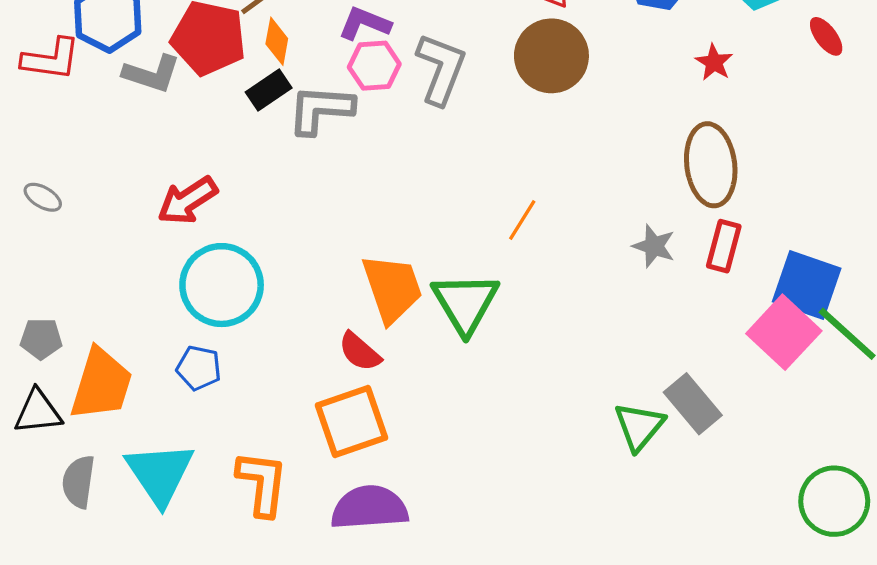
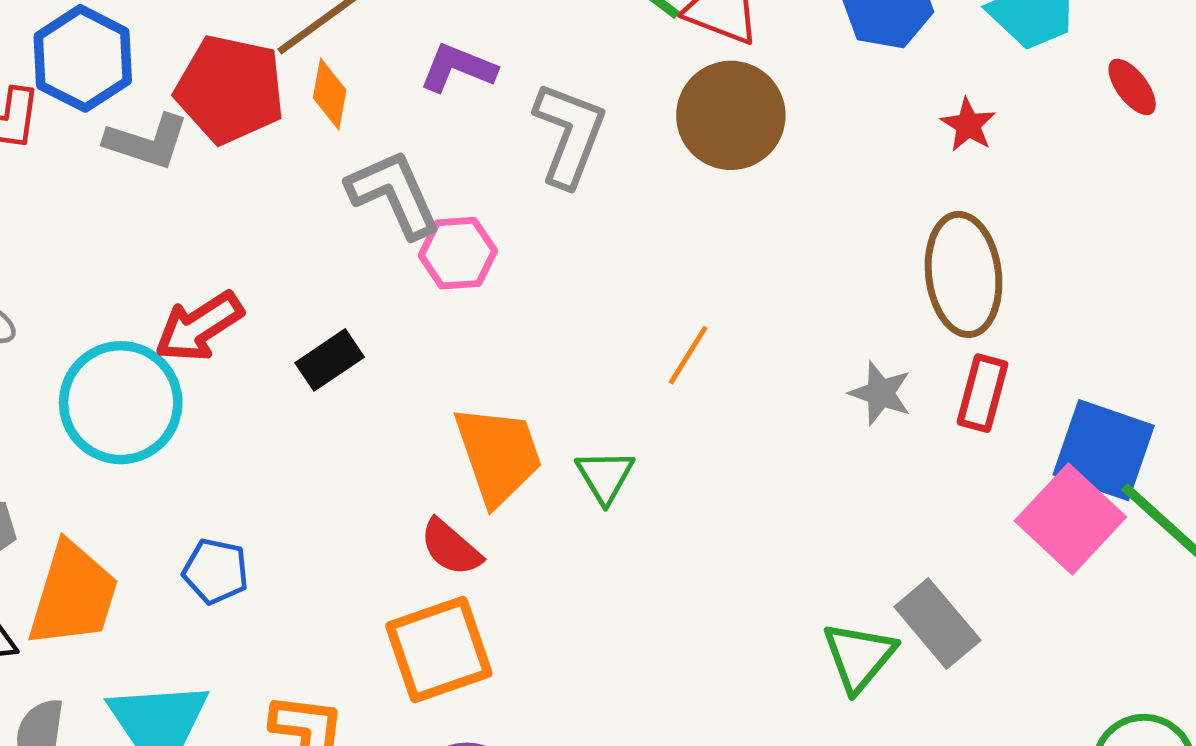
pink hexagon: (374, 66) -> (458, 253), moved
black rectangle: (269, 90) -> (330, 360), moved
gray L-shape: (321, 110) -> (394, 194), turned 62
cyan circle: (222, 285) -> (121, 403), moved
green triangle: (465, 303) -> (605, 476), size x0.6

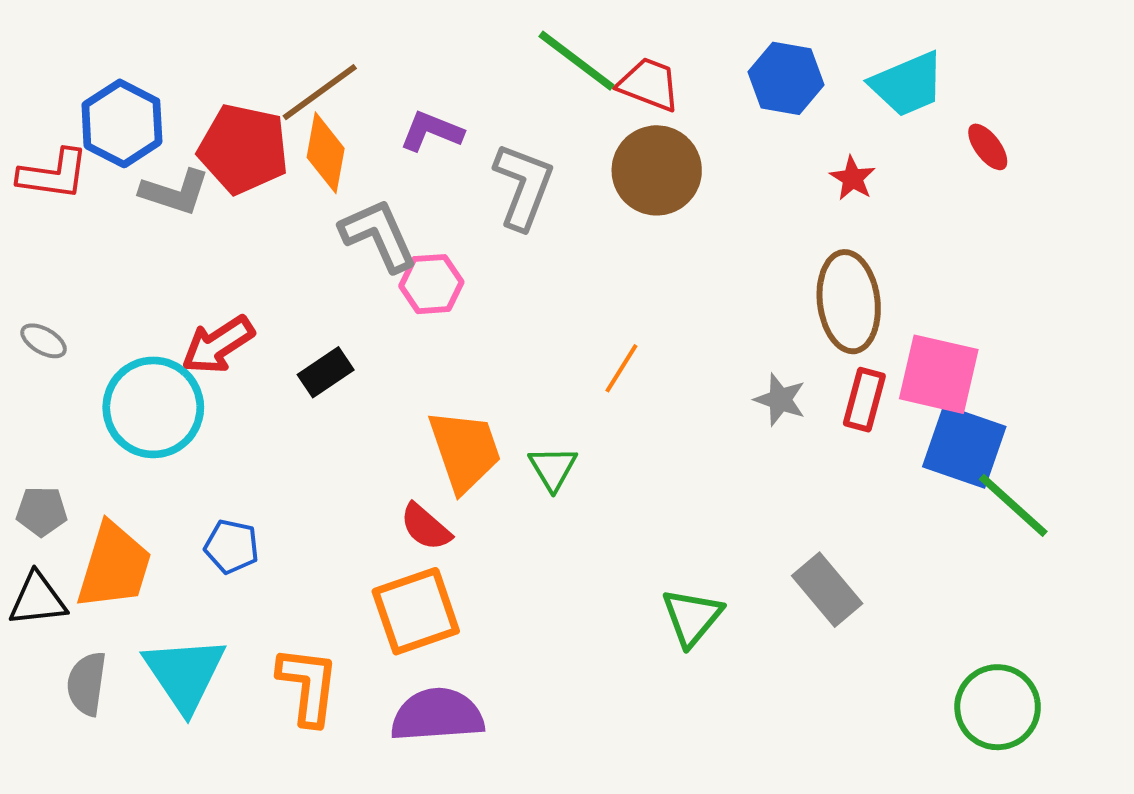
orange diamond: (330, 94) -> (326, 153), size x1.4
pink square: (1070, 519) -> (939, 374), moved, turned -30
green triangle: (859, 657) -> (692, 617), moved

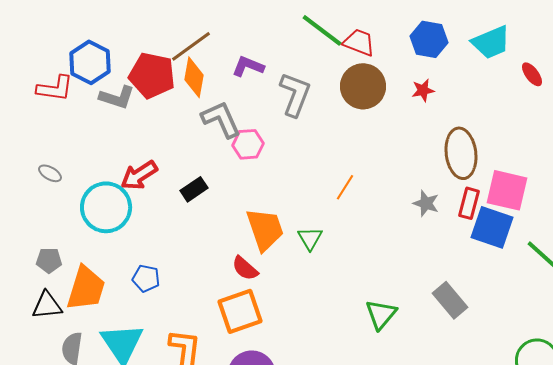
red star: (853, 178) -> (423, 90), moved, turned 30
blue square: (964, 447) -> (492, 227), moved

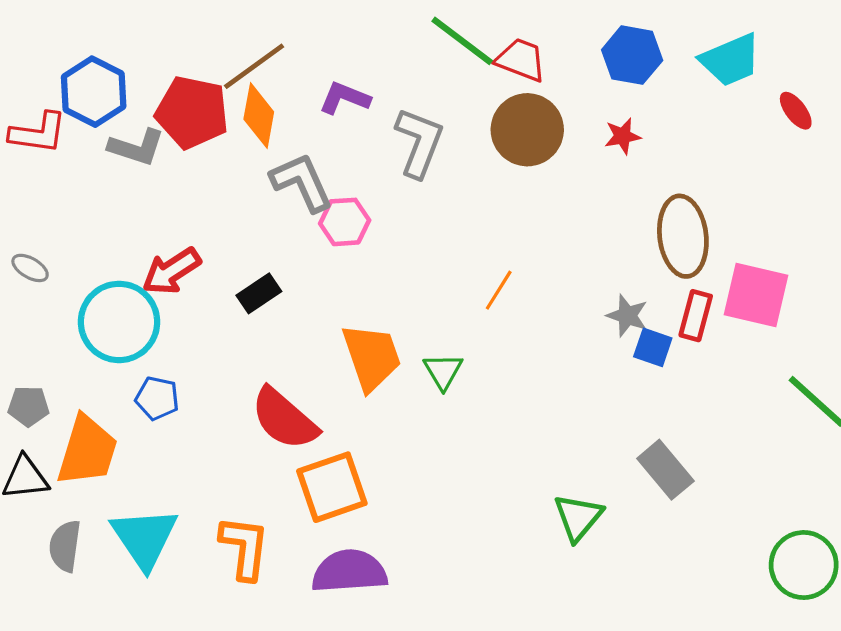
blue square: (492, 227) -> (653, 347), moved, size x0.6
red semicircle: (245, 268) -> (284, 419), moved, size x1.6
blue pentagon: (146, 278) -> (157, 398), moved
green triangle: (381, 314) -> (578, 517), moved

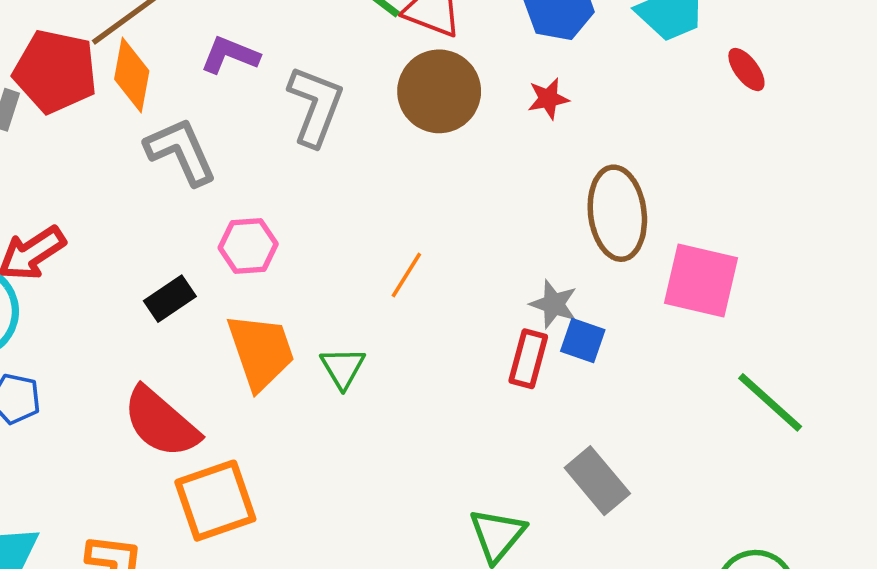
pink hexagon: (345, 222) -> (248, 246), moved
black rectangle: (259, 293) -> (170, 299), moved
red rectangle: (696, 316) -> (528, 359), moved

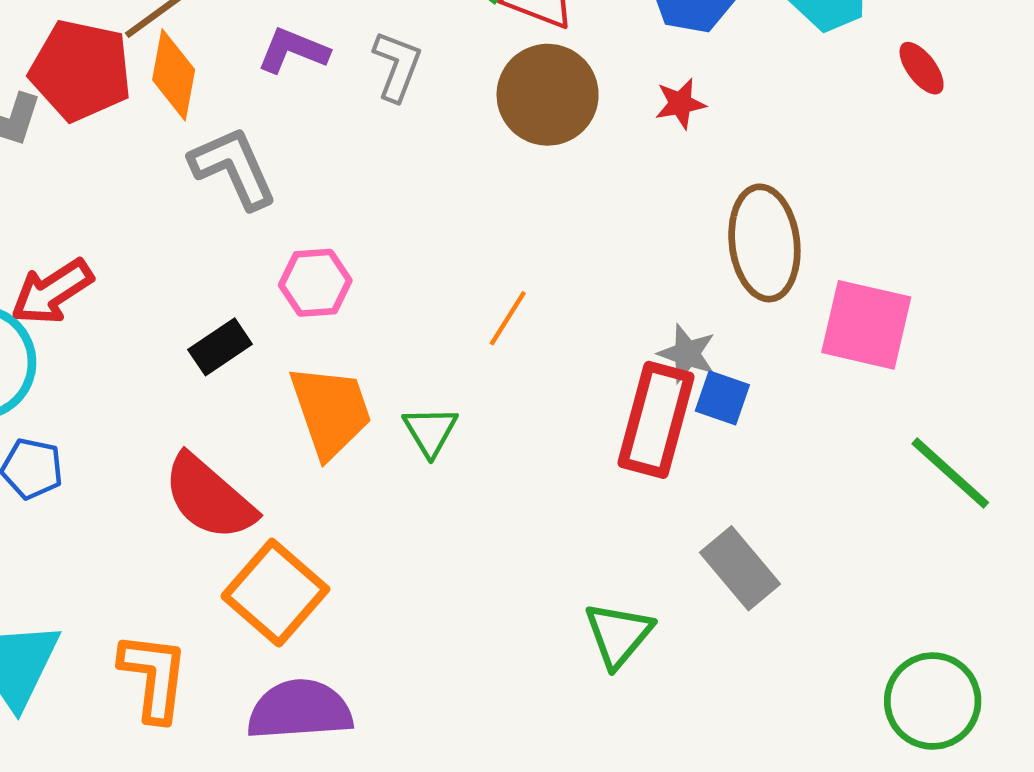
gray L-shape: (315, 106) -> (397, 66), moved, size x0.7
red rectangle: (528, 359) -> (656, 420), size x1.6
orange square: (215, 501) -> (275, 593), turned -30

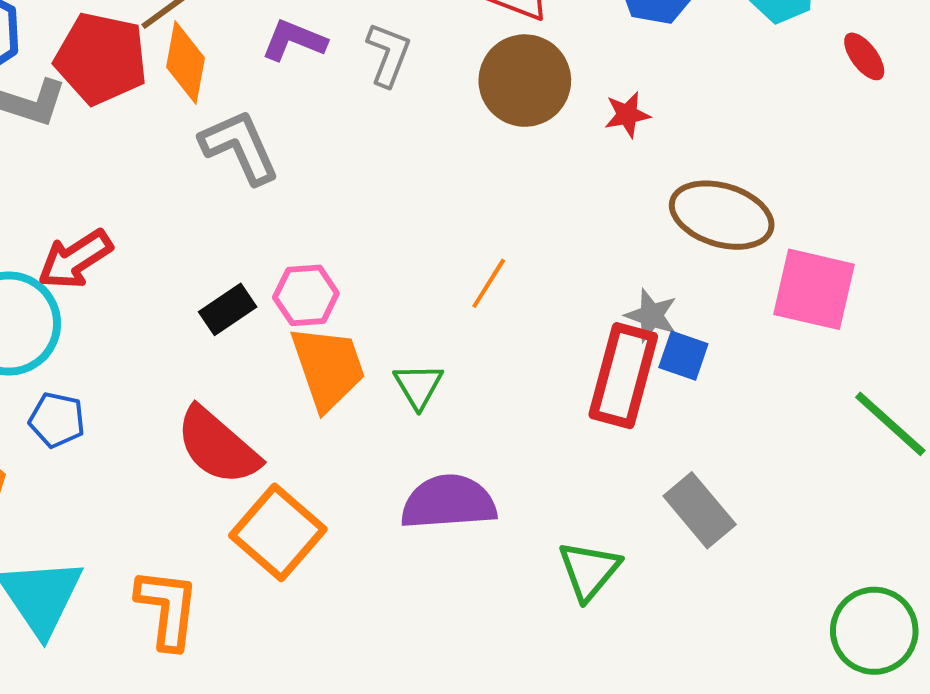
red star: (680, 104) -> (627, 115), moved
brown ellipse: (764, 243) -> (722, 215), turned -66
pink hexagon: (315, 283) -> (306, 295), moved
purple semicircle: (300, 710) -> (449, 502), moved

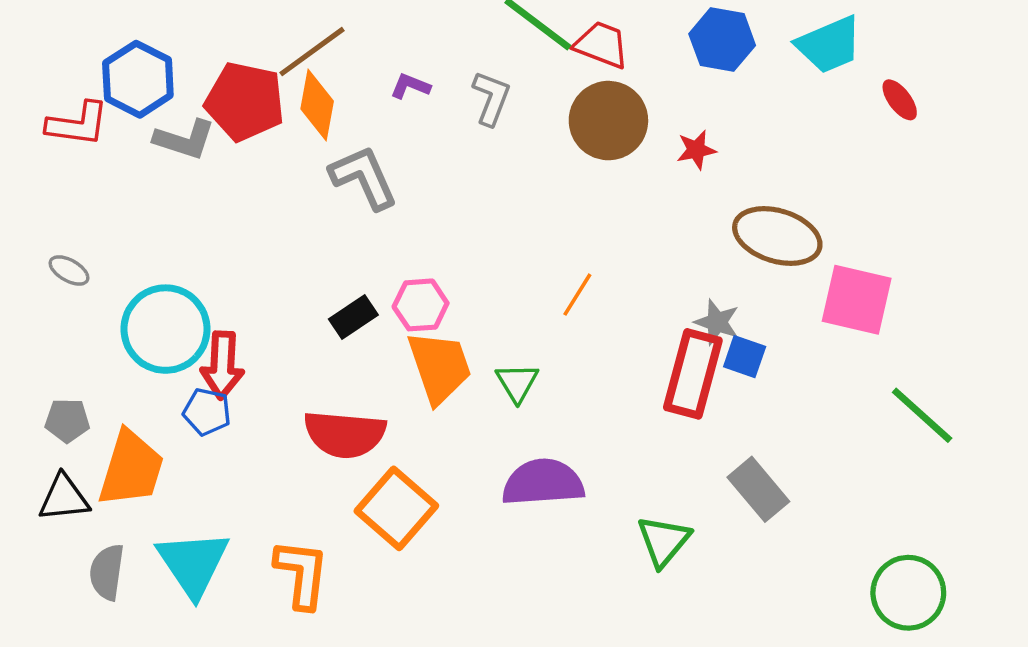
purple L-shape: (294, 40) -> (410, 86), size x0.7
red arrow: (75, 259) -> (222, 365), moved, turned -54
red semicircle: (218, 446) -> (345, 434), turned -36

